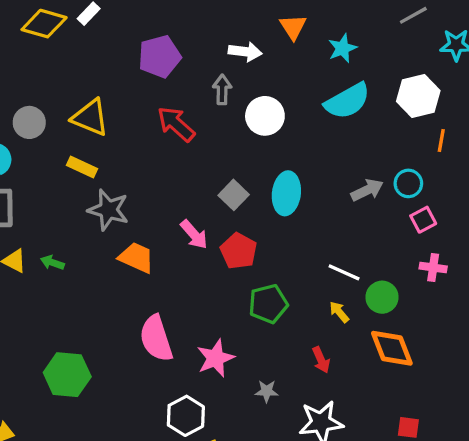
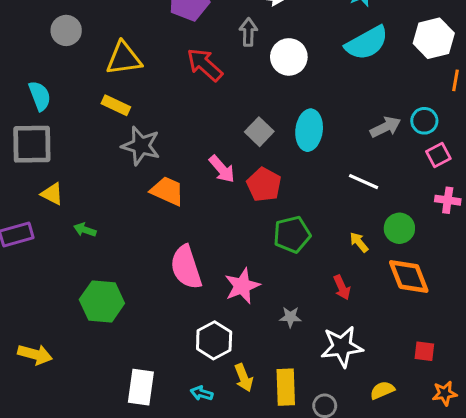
yellow triangle: (90, 117) -> (124, 58), turned -30
gray circle: (29, 122) -> (66, 30), moved
green arrow: (52, 263) -> (85, 230), moved
white line: (344, 272) -> (364, 182), moved

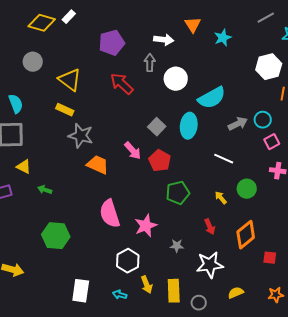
cyan semicircle: (367, 43) -> (212, 98), moved
yellow triangle: (124, 58) -> (70, 80), turned 45
orange diamond: (409, 277) -> (246, 235), moved, turned 72
red square: (424, 351) -> (270, 258), moved

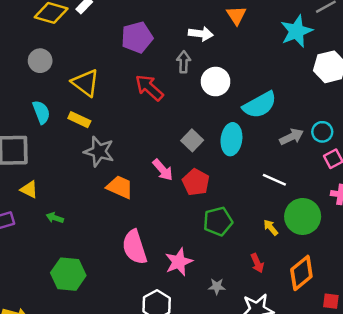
cyan star: (223, 38) -> (296, 31), moved, size x1.5
cyan semicircle: (16, 104) -> (41, 112), moved
green circle: (247, 189) -> (303, 216), size x1.5

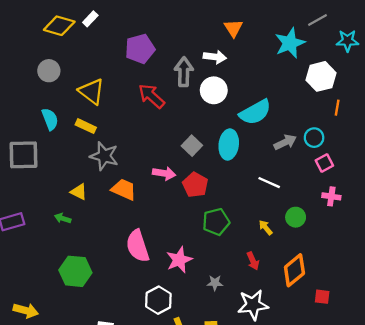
white arrow: (201, 34) -> (215, 57), moved
gray arrow: (184, 62) -> (184, 72), size x1.4
pink arrow: (163, 170) -> (164, 173), turned -40
yellow triangle: (29, 189) -> (79, 192), moved
green circle: (303, 216) -> (296, 217), size x0.6

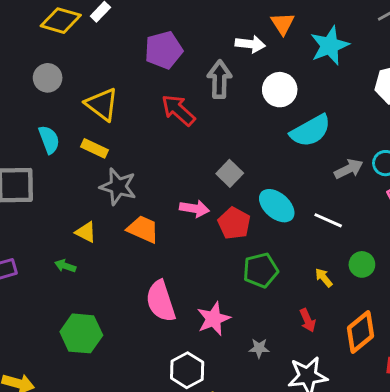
cyan star: (290, 43) -> (330, 46), moved
white arrow: (215, 57) -> (250, 44), moved
white circle: (214, 90) -> (280, 90), moved
cyan ellipse: (229, 145) -> (277, 206), moved, turned -56

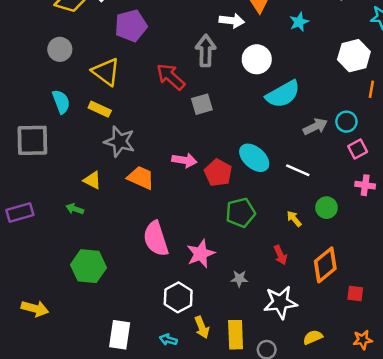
cyan star: (330, 46) -> (299, 22), size x0.6
purple pentagon: (164, 50) -> (131, 26), moved
gray square: (230, 173) -> (202, 104), moved, turned 30

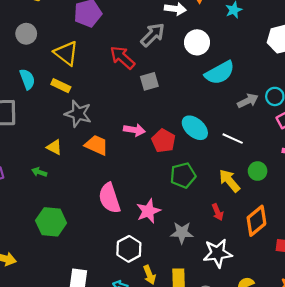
gray arrow: (206, 51) -> (153, 35), turned 44
yellow arrow: (294, 219) -> (229, 181), size x1.6
gray star: (239, 279) -> (182, 233), size x1.5

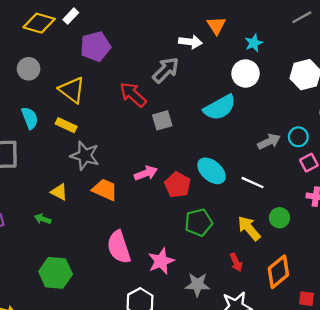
white circle: (197, 42) -> (246, 73), moved
cyan semicircle: (220, 73) -> (220, 108), moved
pink arrow: (134, 130) -> (146, 173), turned -30

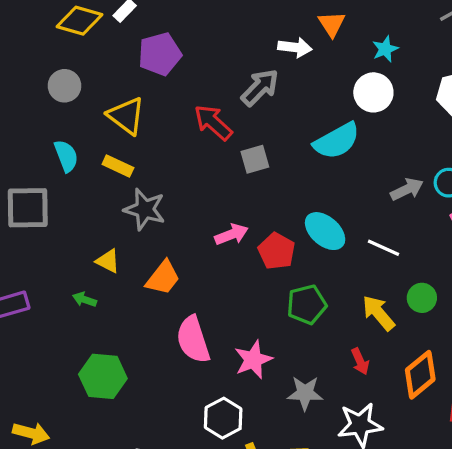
orange trapezoid: (105, 190) -> (163, 278), moved, turned 104

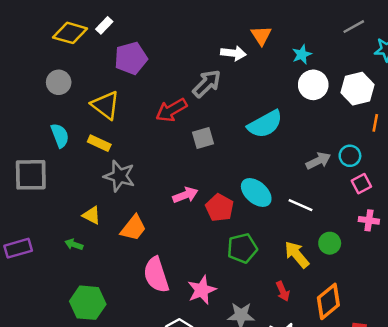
white circle: (373, 92) -> (313, 85), moved
red arrow: (213, 123) -> (171, 110), turned -72

